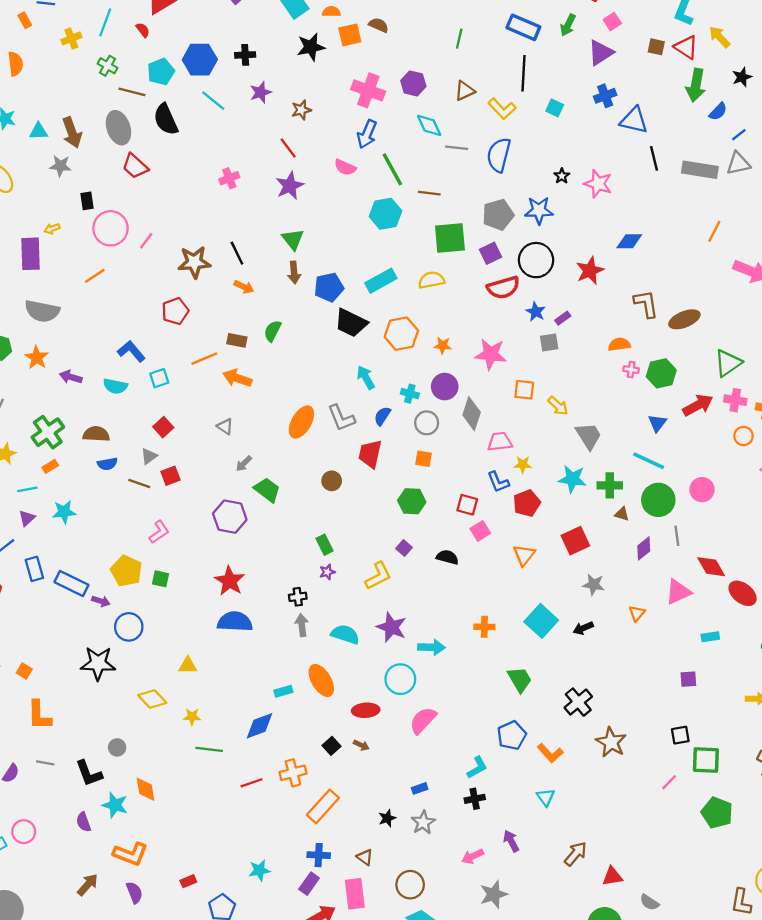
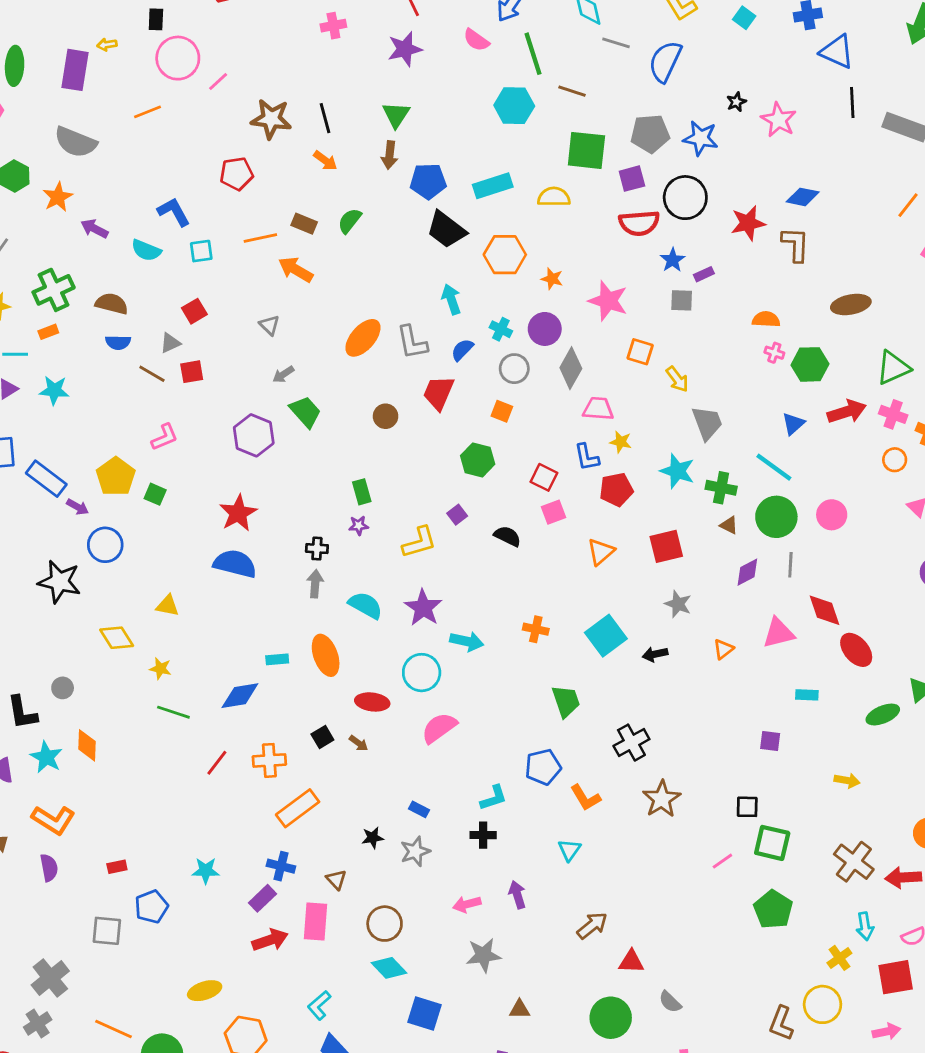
brown L-shape: (646, 304) -> (796, 244), moved
red line: (252, 783) -> (217, 763), turned -45
blue rectangle: (420, 788) -> (419, 809), turned 35

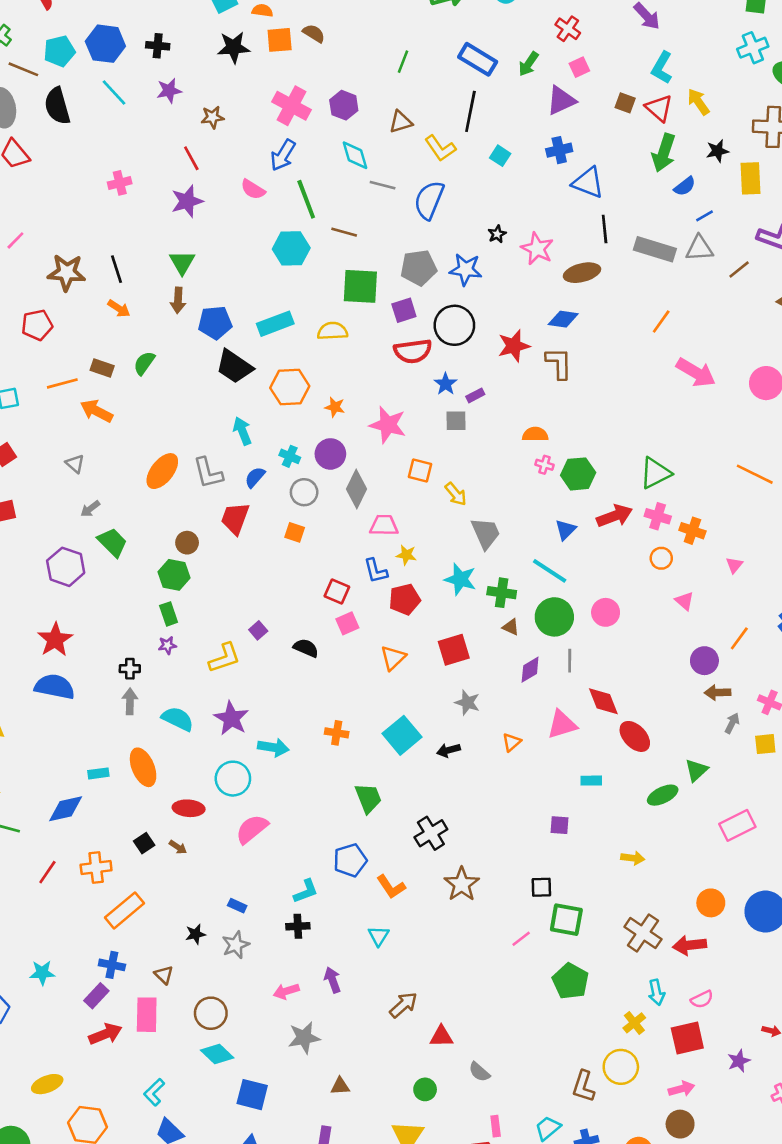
brown ellipse: (851, 305) -> (582, 273), moved
green hexagon: (478, 460) -> (174, 575), moved
green circle: (611, 1018) -> (425, 1089), size x0.6

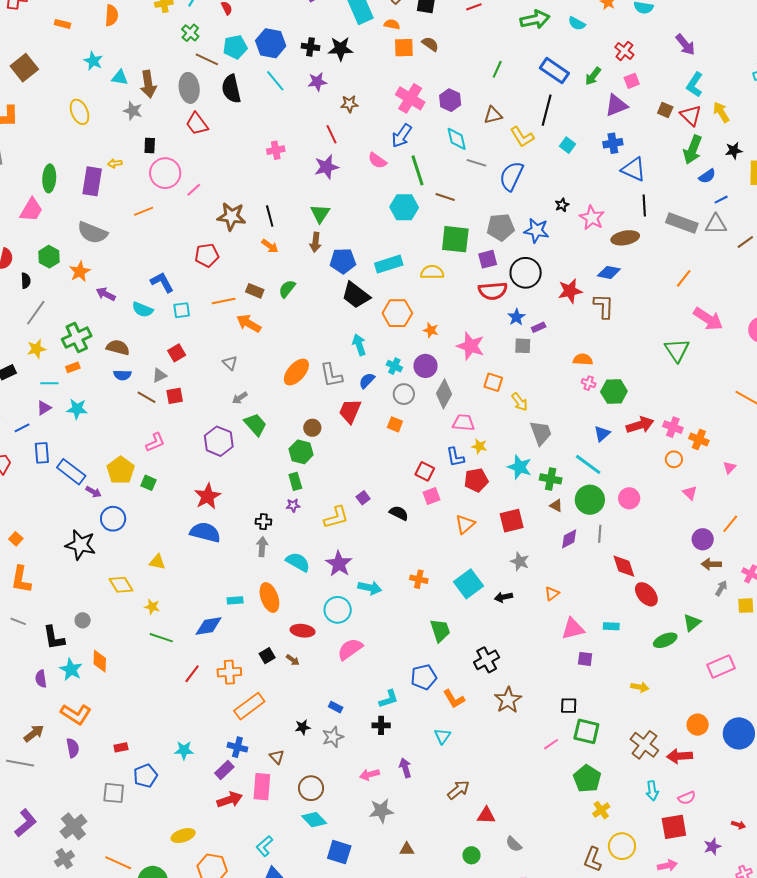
black star: (234, 47) -> (340, 49), moved
green triangle: (655, 473) -> (677, 350), moved, turned -40
pink triangle: (562, 724) -> (573, 629), moved
yellow cross: (634, 1023) -> (601, 810), moved

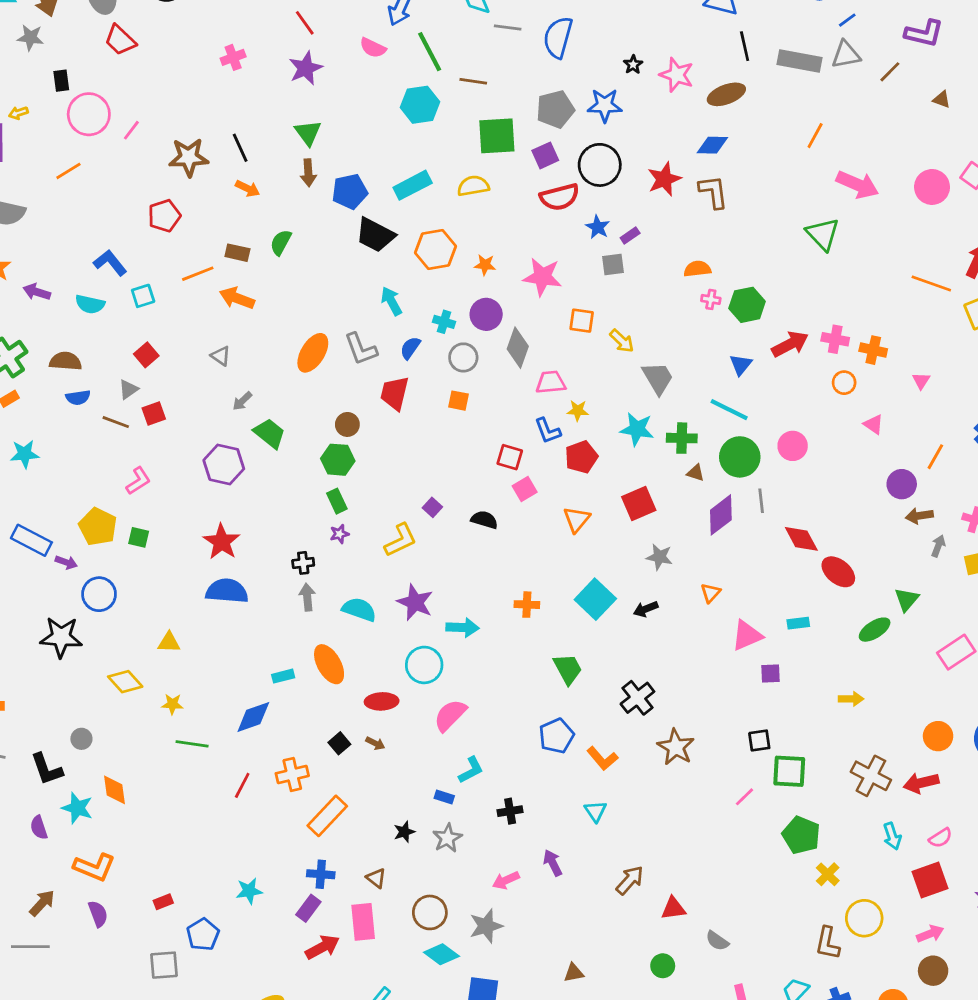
purple diamond: (569, 539) -> (721, 515), size x1.4
cyan L-shape: (389, 699) -> (471, 770), moved
gray star: (381, 811) -> (486, 926), moved

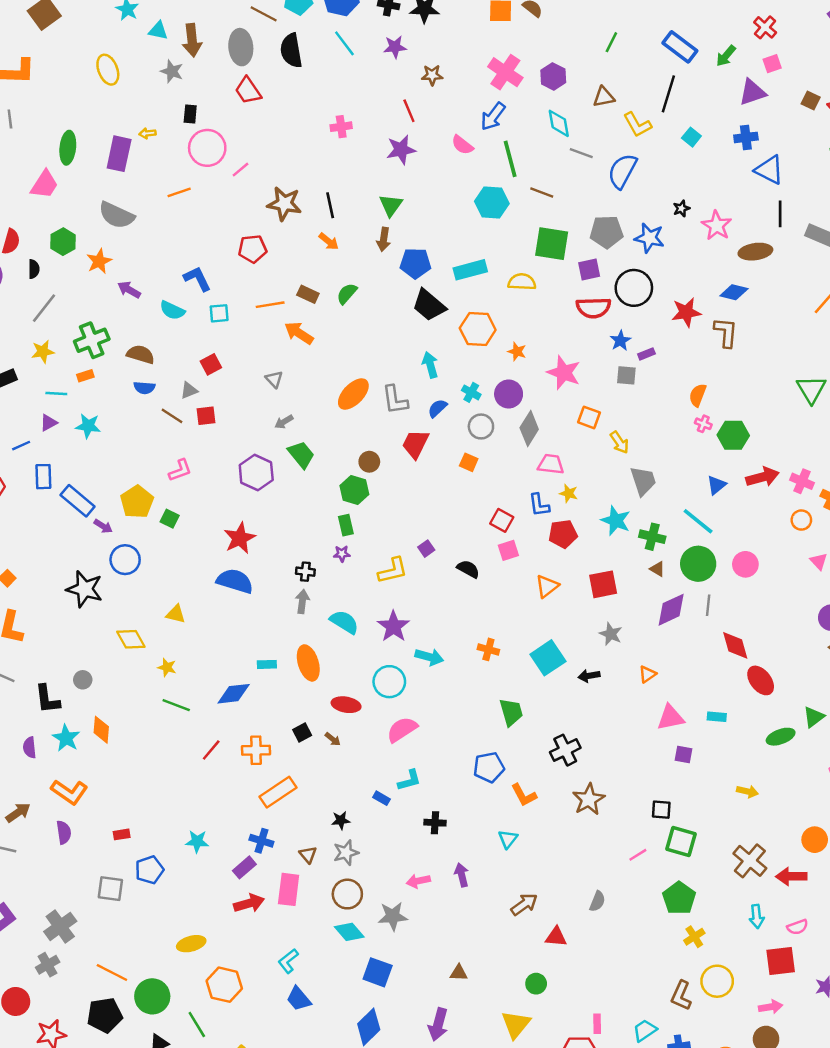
orange semicircle: (697, 269) -> (698, 395), turned -75
gray star: (447, 838) -> (346, 853), moved
gray semicircle: (717, 941) -> (597, 901), moved, turned -115

